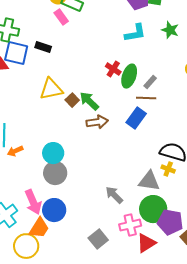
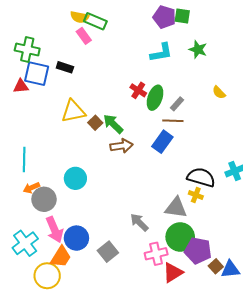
orange arrow: (15, 151) -> (31, 188), moved
gray circle: (55, 173) -> (44, 199), moved
gray square: (98, 239) -> (108, 252), moved

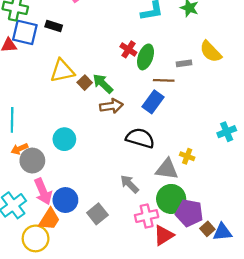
yellow semicircle: (219, 92) -> (211, 52), size x1.6
gray rectangle: (177, 104) -> (184, 63), moved, turned 40
black semicircle: (201, 177) -> (140, 138), moved

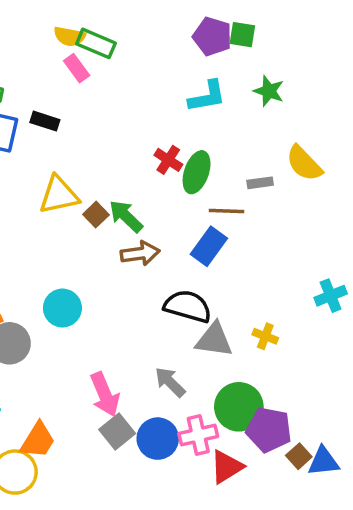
gray triangle: (167, 169) -> (214, 340), moved
pink arrow: (43, 191) -> (105, 394), moved
blue circle: (65, 200) -> (158, 439), moved

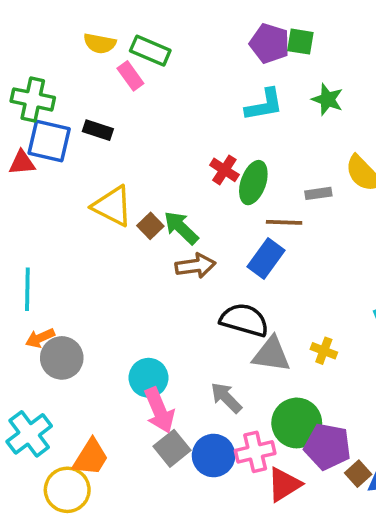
yellow semicircle: (70, 36) -> (100, 43), moved
yellow triangle: (59, 195) -> (112, 206), turned 39
cyan circle: (62, 308) -> (149, 378), moved

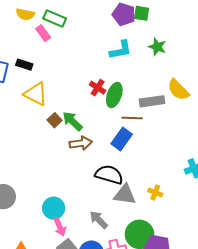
gray rectangle: (318, 193) -> (152, 101), size x1.6
yellow triangle: (112, 206) -> (36, 94), moved
pink arrow: (159, 410) -> (60, 227), size x0.7

